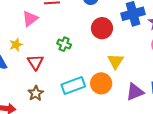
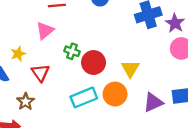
pink triangle: (30, 19) -> (45, 31), moved
red circle: (102, 28) -> (94, 63), moved
brown star: (36, 93) -> (26, 102), moved

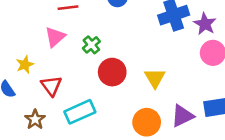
green cross: (72, 51) -> (91, 45), moved, turned 32
orange circle: (115, 94) -> (147, 122), moved
cyan rectangle: (84, 97) -> (80, 112), moved

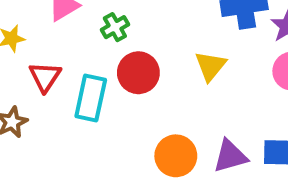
yellow triangle: (155, 78) -> (211, 66), moved
cyan rectangle: (80, 112) -> (91, 98), moved, turned -64

